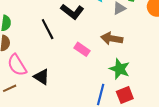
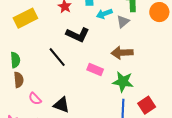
pink semicircle: (17, 65) -> (35, 99), size x0.6
green star: (120, 69) -> (123, 82), moved

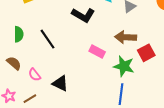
black line: (57, 57) -> (48, 39), moved
brown semicircle: (19, 80) -> (14, 63), moved, turned -49
red square: (147, 105) -> (146, 53), moved

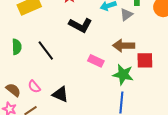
red square: (146, 53) -> (145, 60), turned 30
brown semicircle: (14, 63) -> (13, 90), moved

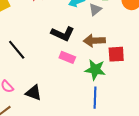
black L-shape: (80, 25) -> (63, 34), moved

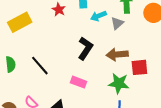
black L-shape: (63, 34) -> (85, 48), turned -80
pink rectangle: (67, 57) -> (78, 82), moved

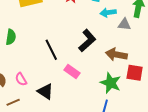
gray triangle: (117, 23) -> (124, 24), turned 32
black line: (40, 66) -> (51, 50), moved

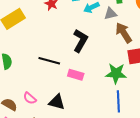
black line: (51, 50) -> (49, 61), turned -30
brown arrow: (116, 54) -> (124, 33), moved, turned 65

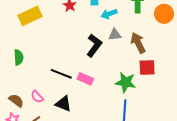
gray triangle: (111, 14) -> (115, 35), moved
black line: (49, 61) -> (61, 74), moved

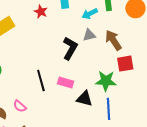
cyan arrow: (109, 14) -> (90, 14), moved
black line: (61, 74) -> (41, 80), turned 60
black triangle: (63, 104) -> (84, 99), moved

